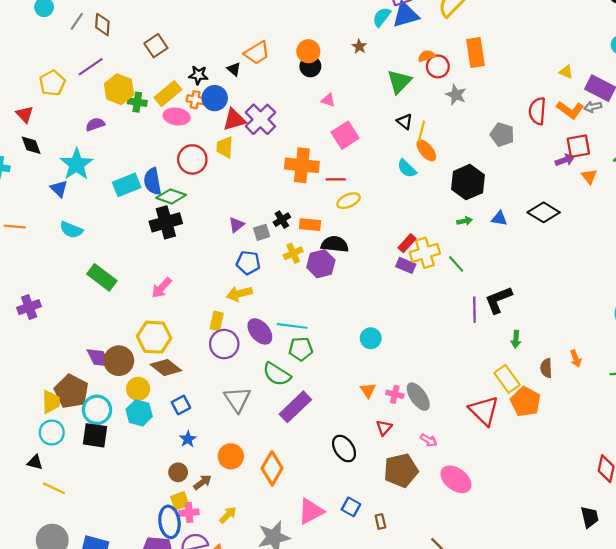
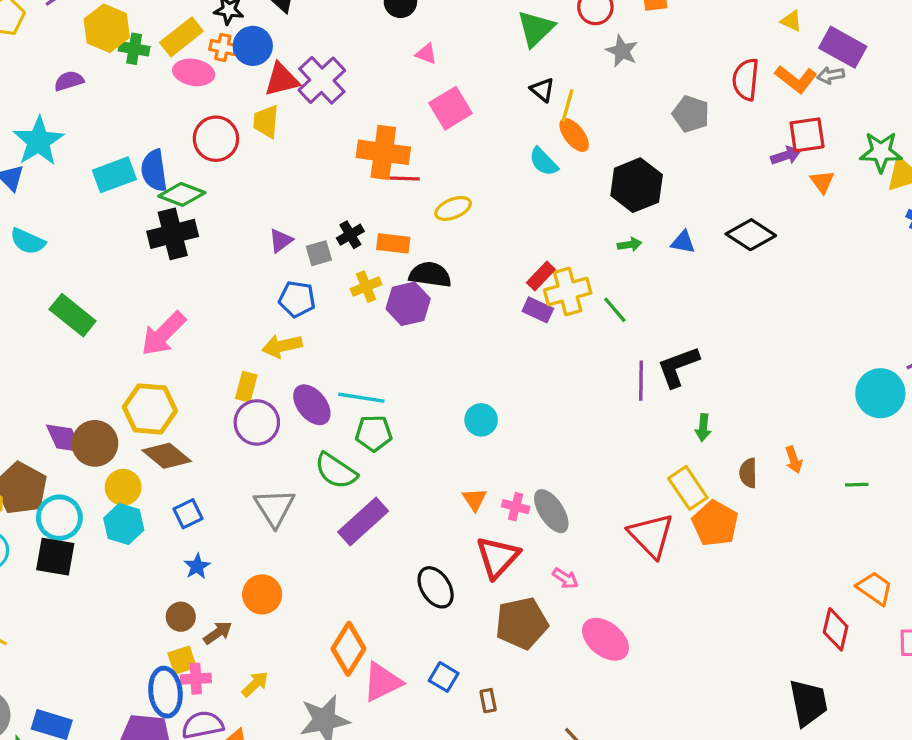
red line: (336, 179) -> (405, 179), moved
pink arrow: (162, 288) -> (163, 334), size x1.4
red triangle: (384, 428) -> (498, 557), size x1.8
orange diamond: (272, 468) -> (348, 649), moved
black trapezoid: (590, 517) -> (808, 703), size x1.4

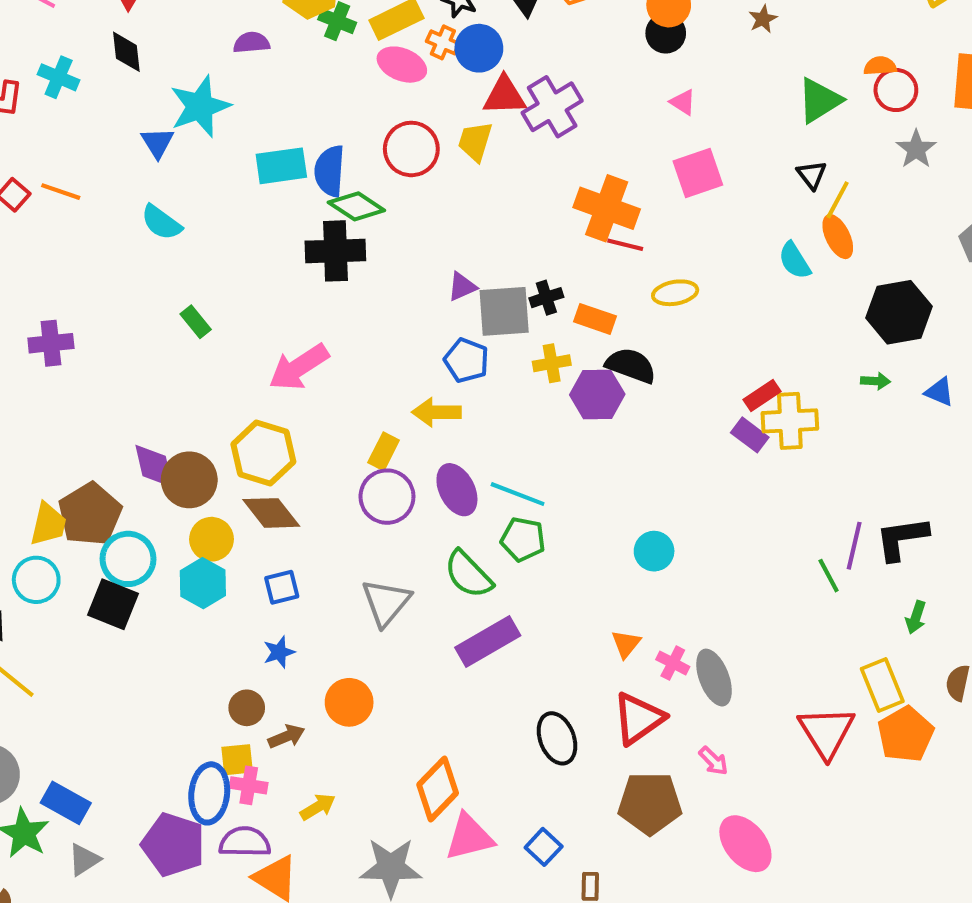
gray square: (319, 253) -> (504, 311), size x1.8
green line: (615, 310) -> (829, 576), moved
green rectangle: (73, 315) -> (196, 322), size x0.6

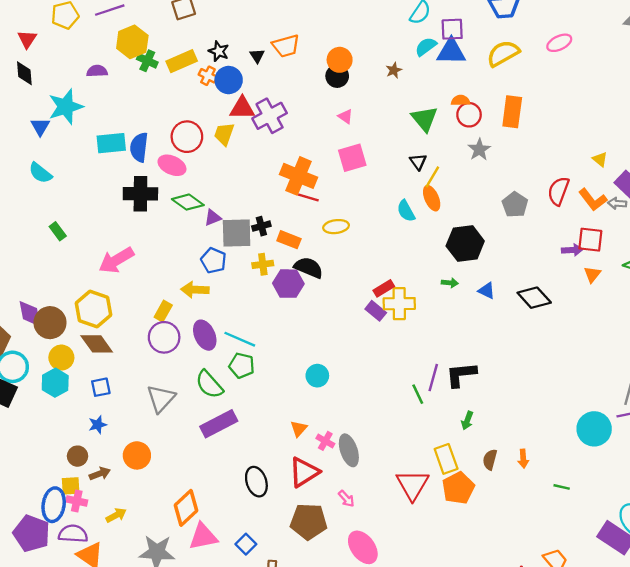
pink ellipse: (402, 65) -> (172, 165), moved
green triangle: (820, 100) -> (425, 119), turned -40
green diamond: (356, 206) -> (188, 202), moved

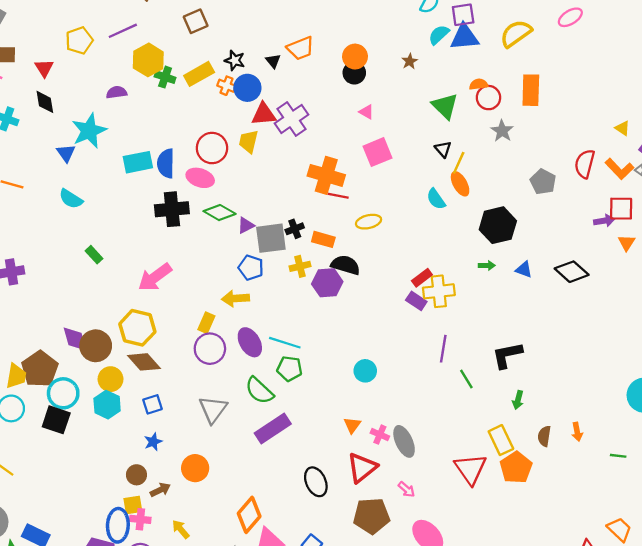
purple line: (433, 378) -> (443, 349), moved
yellow arrow: (116, 515) -> (181, 529), turned -96

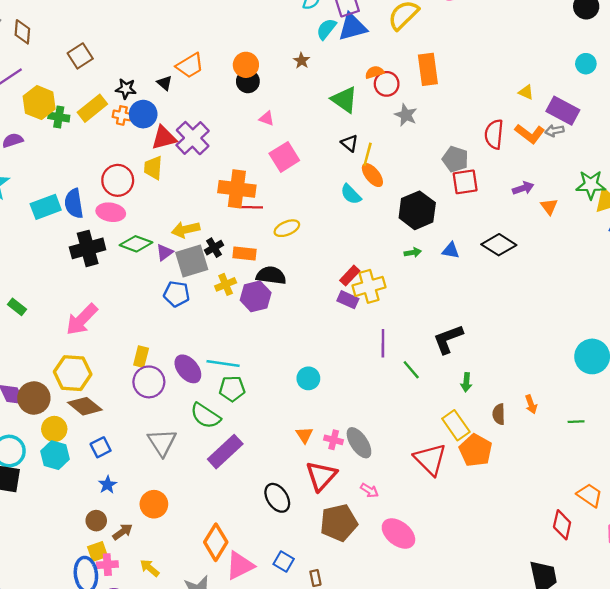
red square: (621, 209) -> (465, 182), moved
yellow arrow: (236, 298) -> (186, 230), moved

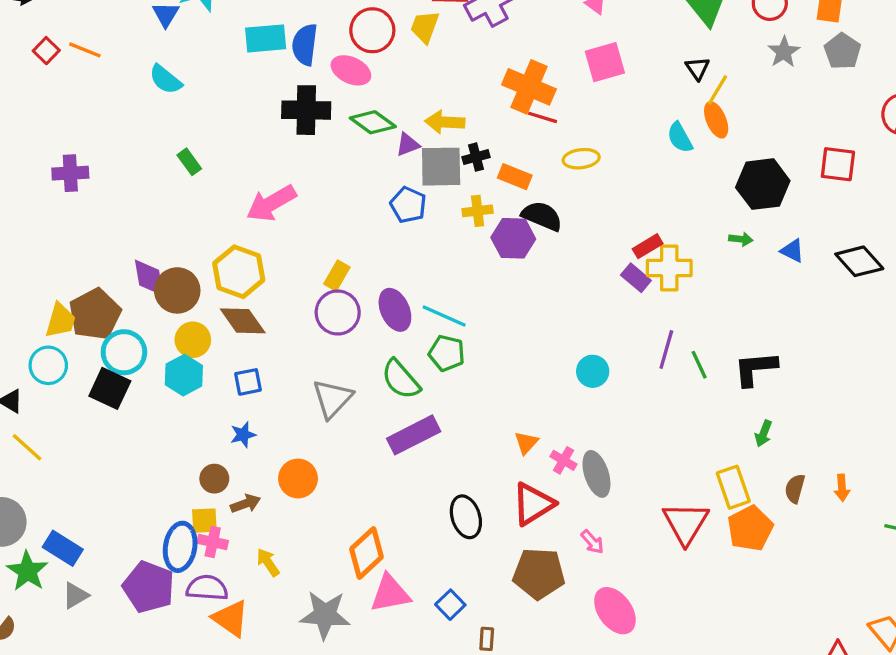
gray pentagon: (455, 159) -> (842, 51), moved
green line: (411, 370) -> (699, 365), moved
cyan circle: (308, 378) -> (593, 371), moved

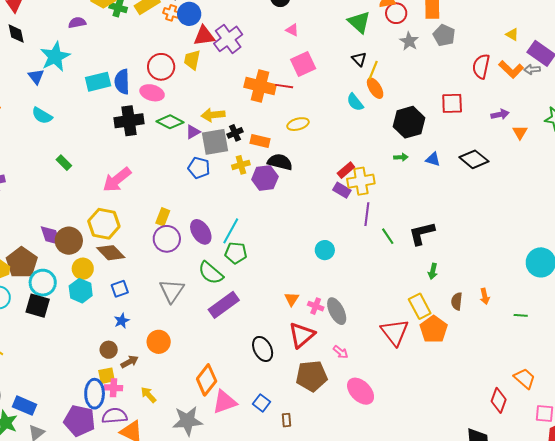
red line: (543, 117) -> (284, 86), moved
cyan line: (444, 316) -> (231, 231), turned -76
purple line: (666, 349) -> (367, 214), moved

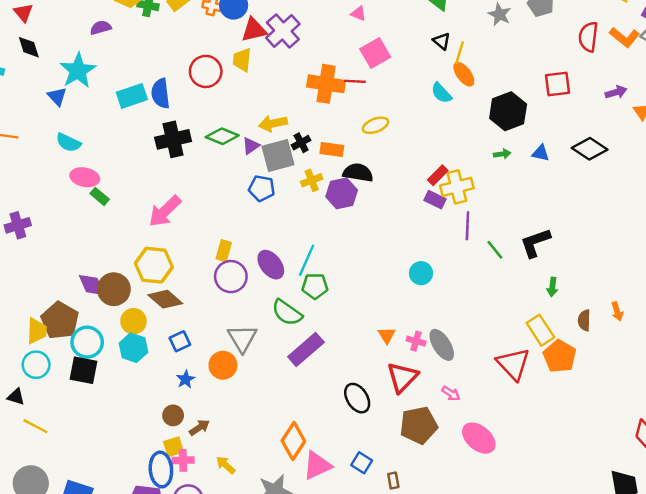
pink ellipse: (152, 93) -> (85, 177), moved
orange circle: (159, 342) -> (223, 365), moved

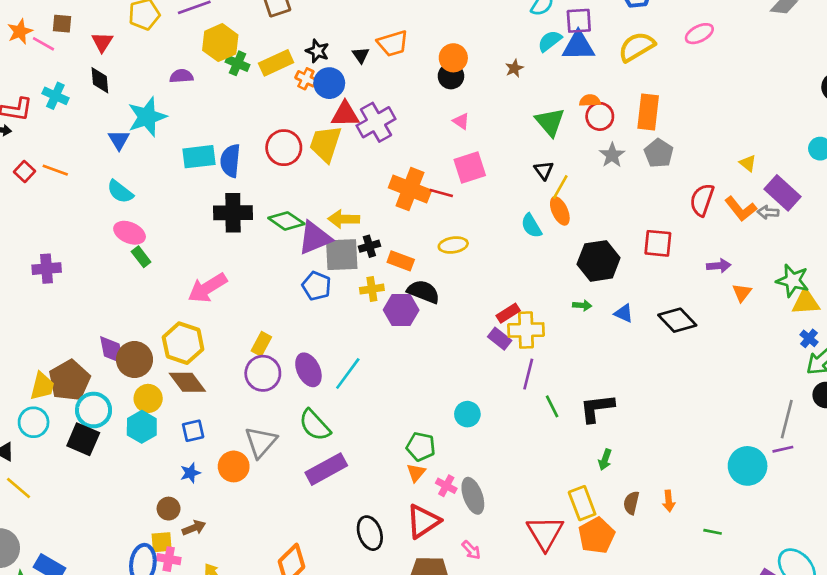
yellow trapezoid: (242, 60) -> (325, 144), size x1.4
purple triangle: (251, 146) -> (315, 238), size x1.8
green pentagon: (315, 286) -> (421, 447), moved

